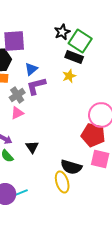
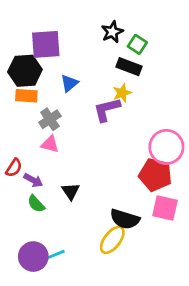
green square: (80, 41) -> (137, 44), size x0.6
purple L-shape: (36, 86) -> (107, 110), moved
pink triangle: (17, 113) -> (50, 144), turned 40
yellow ellipse: (62, 182) -> (112, 240), turned 55

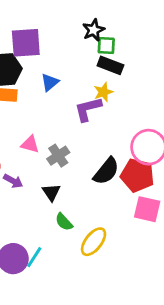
green square: (137, 44) -> (106, 46), moved, turned -30
gray cross: (50, 119) -> (58, 156), moved
green semicircle: (36, 204) -> (64, 222), moved
black semicircle: (125, 219) -> (106, 171), moved, turned -68
cyan line: (54, 255) -> (34, 257), turned -35

